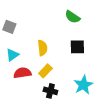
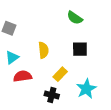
yellow rectangle: (45, 71) -> (60, 74), moved

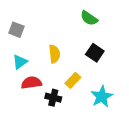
black square: (80, 49) -> (95, 53), turned 35
black cross: (52, 95) -> (53, 98), moved

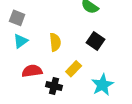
cyan triangle: (20, 62) -> (21, 41), moved

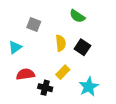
gray square: (17, 18) -> (34, 24), moved
yellow semicircle: (55, 42) -> (61, 43), moved

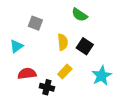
cyan star: (89, 87) -> (102, 76), moved

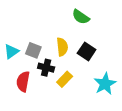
gray square: (35, 23) -> (33, 50), moved
red semicircle: (27, 74) -> (23, 82), turned -72
black cross: (47, 87) -> (46, 68), moved

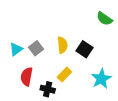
green semicircle: (81, 17) -> (104, 19), moved
gray square: (33, 50) -> (36, 48), turned 32
black cross: (46, 68) -> (48, 89), moved

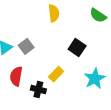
yellow semicircle: (62, 45) -> (54, 13), moved

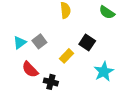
yellow rectangle: (56, 74) -> (66, 56), moved
red semicircle: (16, 76) -> (30, 69), turned -54

